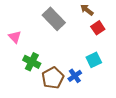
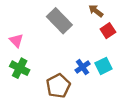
green cross: (32, 62) -> (20, 68), moved
blue cross: (75, 76) -> (83, 67), moved

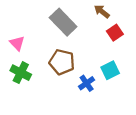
blue cross: (83, 67) -> (87, 83), moved
brown pentagon: (58, 86) -> (62, 62), moved, turned -30

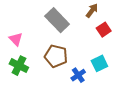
brown arrow: (102, 11) -> (92, 11), turned 88

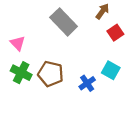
brown pentagon: (56, 56) -> (51, 74), moved
cyan square: (99, 63) -> (111, 70), turned -35

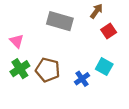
gray rectangle: (64, 22) -> (60, 21), turned -30
green cross: (21, 73) -> (20, 69), turned 30

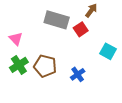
red square: (109, 31) -> (81, 29), moved
cyan square: (104, 67) -> (108, 51), moved

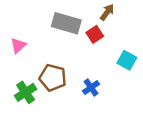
pink triangle: (16, 39) -> (18, 45), turned 32
green cross: (19, 65) -> (26, 92), moved

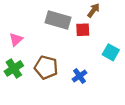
red square: (95, 34) -> (83, 30), turned 32
green cross: (26, 92) -> (14, 68), moved

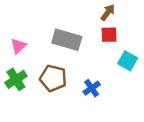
gray rectangle: (58, 20) -> (67, 40), moved
red square: (83, 30) -> (109, 35), moved

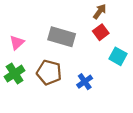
red square: (109, 35) -> (101, 32), turned -35

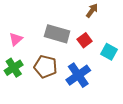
red square: (101, 32) -> (85, 40), moved
blue cross: (85, 82) -> (78, 75), size x1.6

